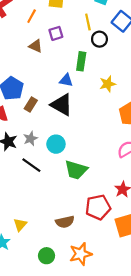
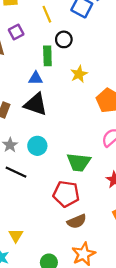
black circle: (99, 39) -> (64, 39), moved
green trapezoid: (76, 170) -> (79, 162), moved
red pentagon: (98, 207) -> (66, 194), moved, turned 30
brown semicircle: (65, 222) -> (77, 221), moved

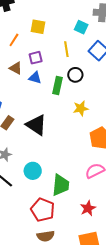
blue triangle: (36, 78) -> (35, 78), moved
cyan circle: (37, 146) -> (33, 171), moved
green trapezoid: (79, 162) -> (61, 185), turned -105

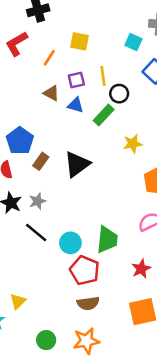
yellow line: (66, 49) -> (103, 76), moved
black circle: (75, 75) -> (119, 94), moved
green rectangle: (57, 85) -> (104, 115), turned 30
black triangle: (36, 125) -> (77, 164), turned 50
cyan circle: (33, 171) -> (70, 243), moved

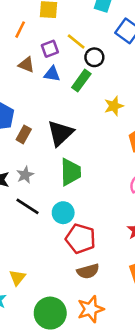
yellow line: (103, 76) -> (76, 42), turned -36
green trapezoid: (107, 240) -> (71, 172), moved
green circle: (46, 340) -> (50, 313), size x1.6

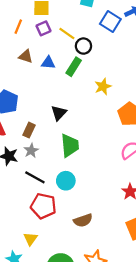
purple square: (50, 49) -> (44, 28), moved
black triangle: (60, 133) -> (59, 113), size x0.7
brown rectangle: (24, 134) -> (29, 130), moved
red pentagon: (80, 239) -> (43, 206), moved
brown semicircle: (88, 271) -> (83, 220), moved

